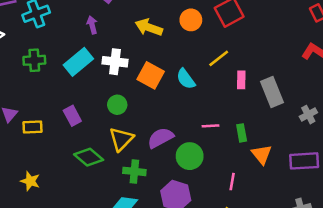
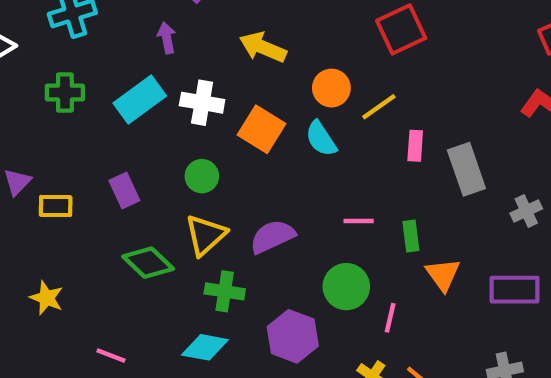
orange circle: (191, 20) -> (331, 88), moved
green circle: (190, 156) -> (346, 287), moved

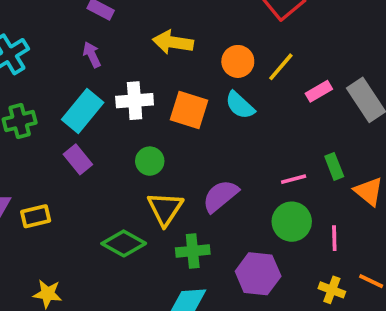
pink rectangle: (415, 146) -> (319, 91), turned 70
purple rectangle: (124, 191) -> (78, 159), moved
pink line: (359, 221) -> (294, 179), moved

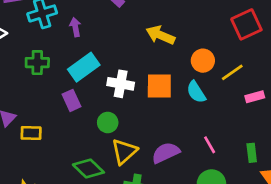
purple arrow: (92, 55) -> (75, 27), moved
white cross: (135, 101) -> (121, 84), moved
orange square: (189, 110) -> (159, 86), turned -32
green circle: (150, 161) -> (108, 123), moved
pink line: (294, 179) -> (210, 145), moved, turned 60

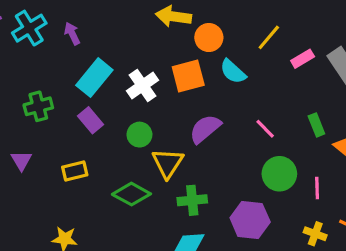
orange circle: (203, 61) -> (209, 38), moved
green cross: (37, 63) -> (38, 106), moved
white cross: (121, 84) -> (142, 86), turned -30
yellow rectangle: (31, 133) -> (75, 171), moved
purple semicircle: (166, 153) -> (205, 129), moved

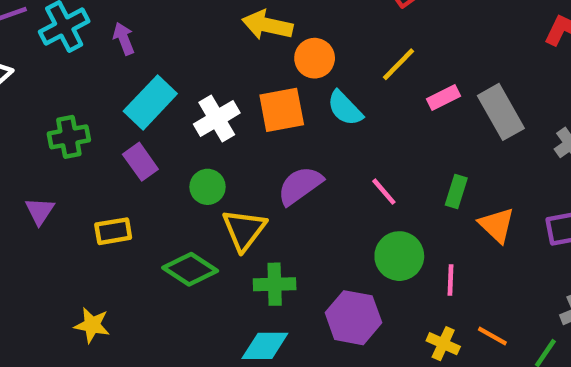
green rectangle: (316, 125) -> (456, 192), turned 35

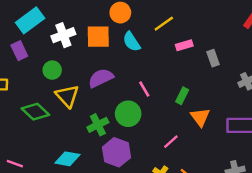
gray rectangle: (501, 112) -> (213, 58), size x0.6
yellow triangle: (244, 230) -> (67, 96), turned -30
green circle: (399, 256) -> (128, 114), moved
pink line: (450, 280) -> (171, 142), turned 35
green cross: (275, 284) -> (98, 125), moved, turned -35

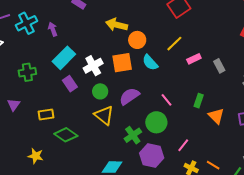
purple rectangle: (19, 51) -> (70, 84), moved
green circle: (52, 70) -> (100, 91), moved
green diamond: (35, 112) -> (66, 135), moved
pink line: (171, 142) -> (183, 145), moved

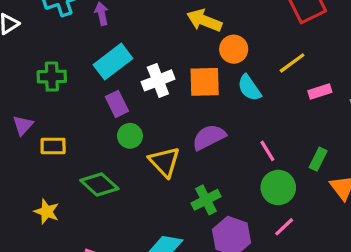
green circle: (100, 91) -> (130, 136), moved
yellow rectangle: (46, 115) -> (53, 146), moved
green circle: (156, 122) -> (278, 188), moved

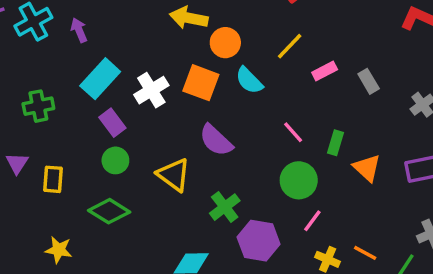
orange square: (205, 82) -> (201, 83), turned 32
green circle: (130, 136) -> (115, 160), moved
purple semicircle: (209, 137) -> (216, 140), turned -100
yellow rectangle: (53, 146) -> (53, 179), turned -75
pink line: (267, 151) -> (293, 132), moved

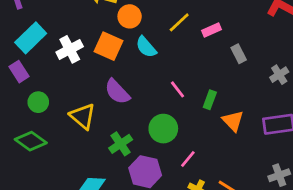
pink rectangle: (325, 71) -> (212, 30), moved
purple rectangle: (112, 123) -> (19, 72), moved
green circle: (299, 180) -> (163, 129), moved

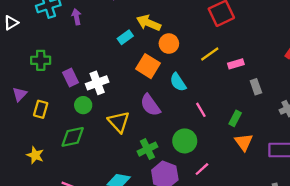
cyan rectangle: (31, 38) -> (125, 37), moved, size x0.6
cyan semicircle: (146, 47) -> (178, 82), moved
white cross: (70, 49) -> (97, 83), moved
green rectangle: (210, 100) -> (235, 118), moved
green diamond: (31, 141) -> (73, 137), turned -55

